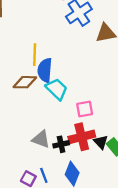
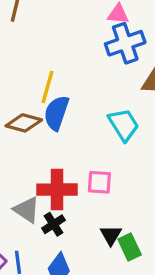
cyan trapezoid: (57, 89) -> (124, 125), moved
red cross: (82, 137) -> (57, 190), moved
black cross: (61, 144) -> (53, 224), turned -35

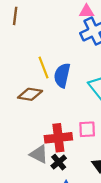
yellow line: (47, 87) -> (44, 68), turned -30
blue semicircle: (56, 113) -> (62, 75), moved

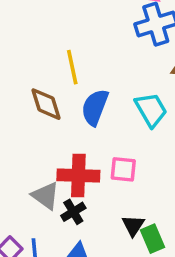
blue semicircle: (62, 75) -> (95, 107), moved
brown diamond: (30, 94) -> (46, 104), turned 55

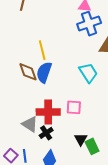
blue semicircle: (95, 107) -> (44, 72), moved

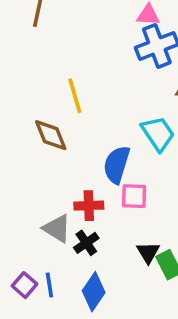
blue semicircle: (44, 72) -> (117, 165), moved
red cross: (48, 112) -> (89, 206), size x0.7

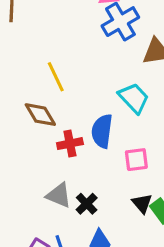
pink square: (134, 196) -> (136, 160), moved
red cross: (89, 206) -> (70, 144), moved

